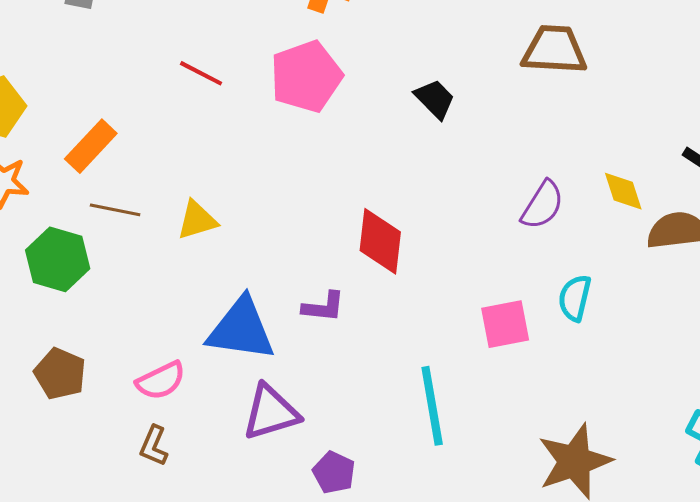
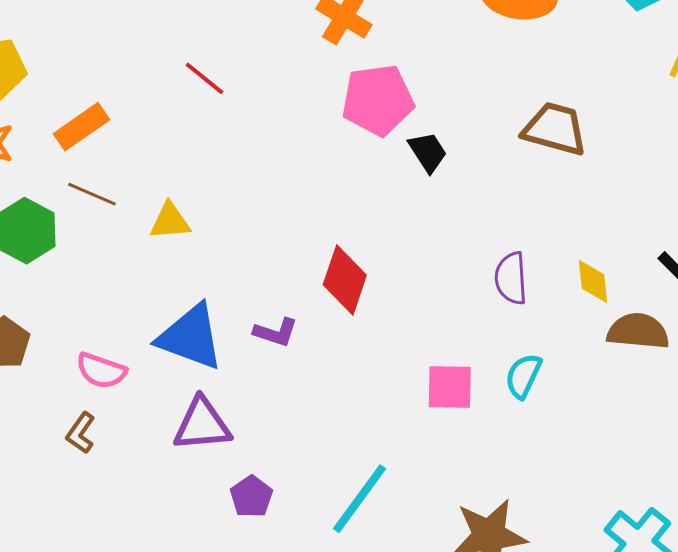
pink pentagon: (306, 76) -> (378, 100), moved
purple semicircle: (542, 205) -> (511, 278), turned 132
pink semicircle: (161, 381) -> (101, 371), turned 33
cyan line: (432, 406) -> (359, 499), moved, turned 34

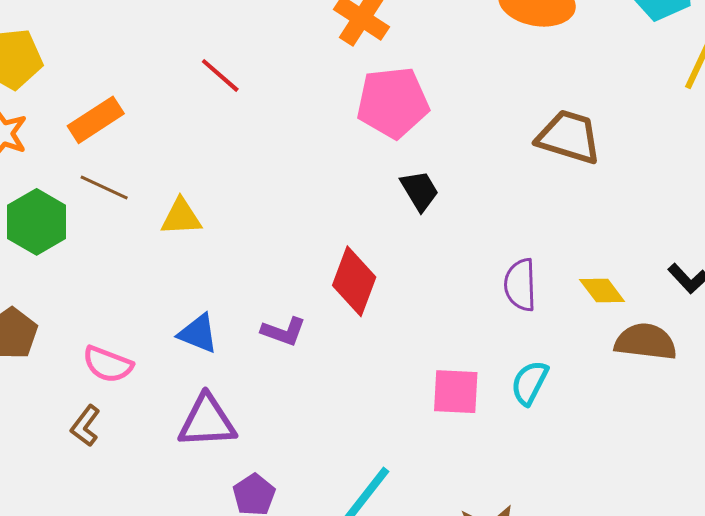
black trapezoid: (428, 152) -> (420, 191), moved
yellow diamond: (593, 281) -> (602, 291), turned -33
blue triangle: (191, 337) -> (198, 333), size x0.6

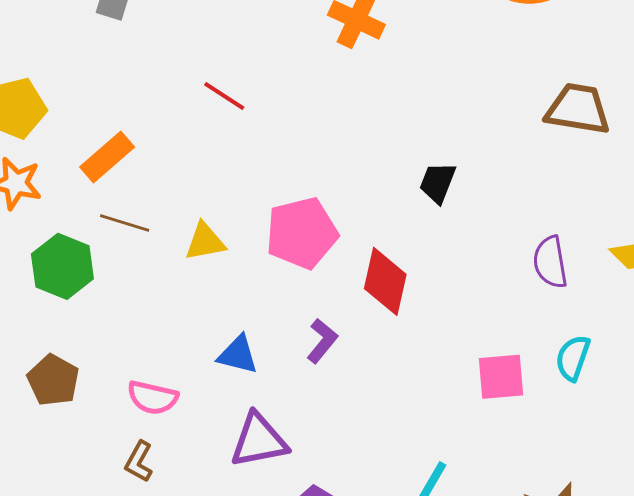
pink pentagon: (393, 103) -> (302, 233), moved
black trapezoid: (420, 191) -> (438, 183), turned -120
purple L-shape: (283, 331) -> (322, 341), turned -63

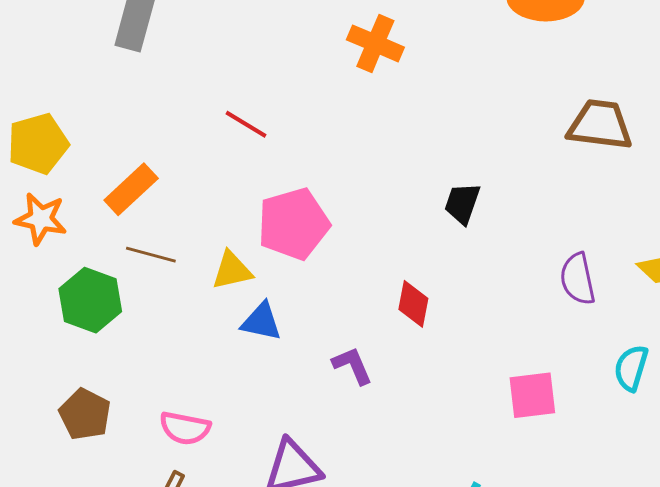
pink pentagon: (302, 233) -> (294, 224), moved
red diamond: (385, 281) -> (413, 304), size x0.7
purple L-shape: (322, 341) -> (352, 366), turned -60
blue triangle: (238, 355) -> (261, 322), moved
cyan semicircle: (573, 358) -> (631, 368), moved

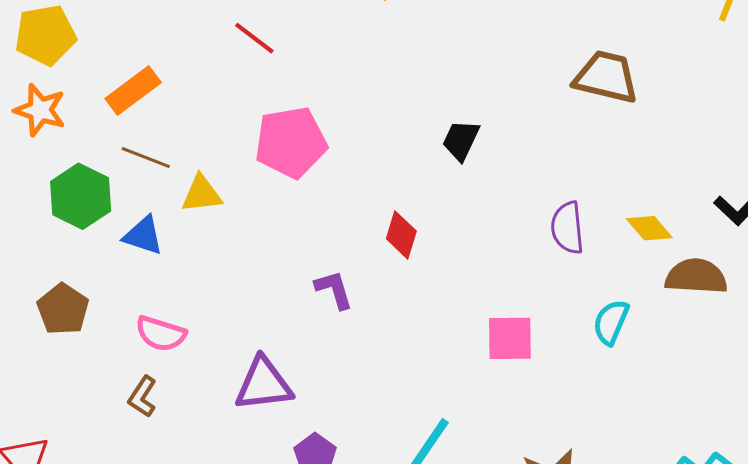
yellow triangle: (232, 270) -> (202, 194), moved
blue triangle: (261, 322) -> (143, 236), moved

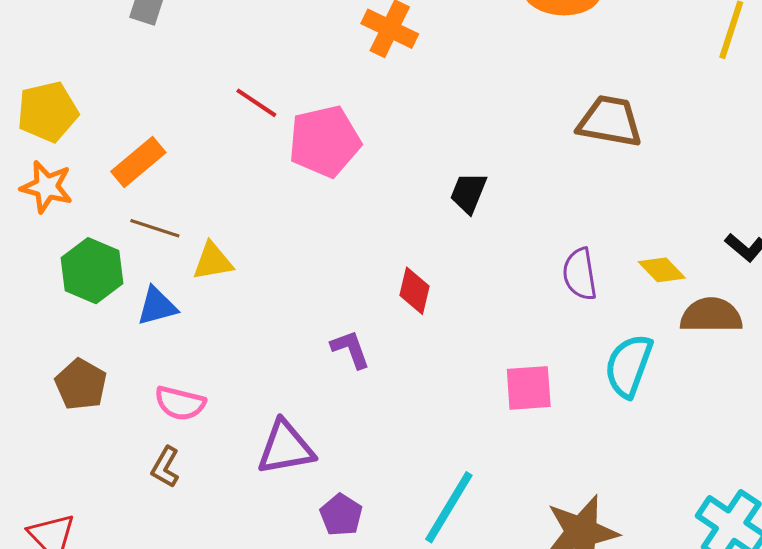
pink pentagon: (291, 142) -> (325, 141), moved
blue triangle: (143, 236) -> (157, 306), turned -30
cyan semicircle: (611, 322) -> (629, 366), size x1.4

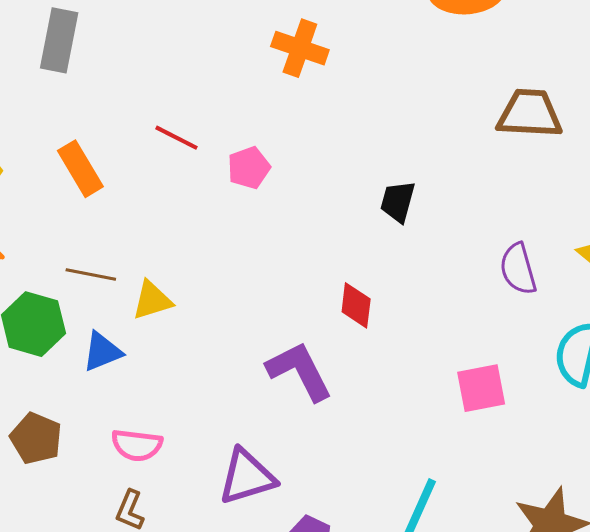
pink pentagon: (325, 141) -> (249, 168), size x0.6
orange rectangle: (138, 162) -> (80, 169), moved, turned -74
purple L-shape: (350, 349) -> (299, 371), size x1.6

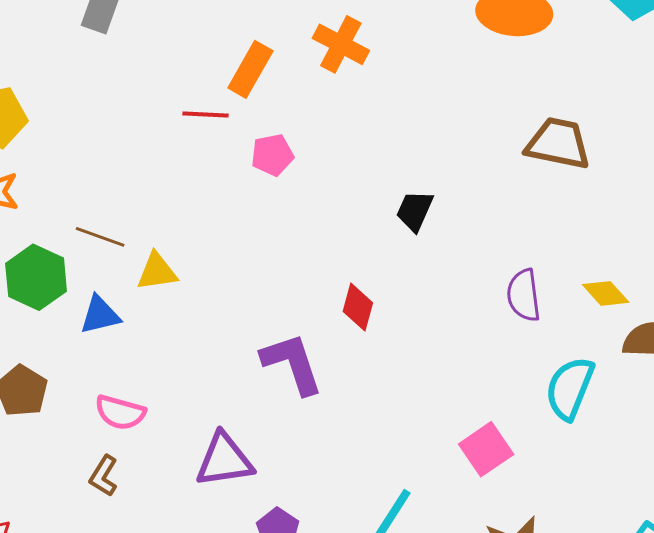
red line: (177, 138) -> (205, 114), turned -33
orange rectangle: (80, 169) -> (250, 69), moved, turned 52
pink square: (481, 388) -> (486, 449), moved, turned -32

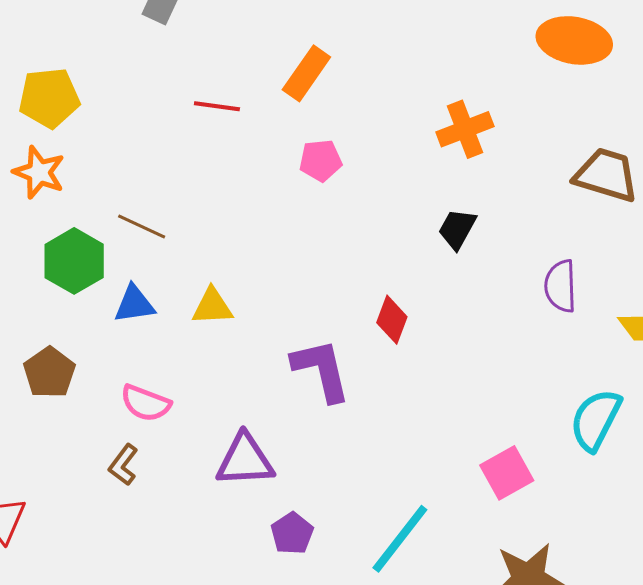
orange cross: (341, 44) -> (465, 129), moved, turned 36
red line: (205, 114) -> (217, 106), moved
yellow triangle: (157, 272) -> (212, 306), moved
purple semicircle: (524, 295) -> (561, 286), moved

